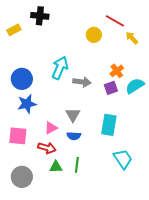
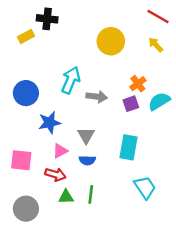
red line: (115, 21) -> (158, 16), moved
yellow rectangle: (14, 30) -> (26, 37), moved
yellow circle: (94, 35) -> (111, 41), size x1.5
blue star: (27, 104) -> (50, 123), moved

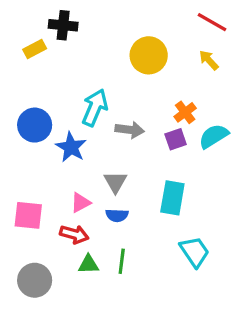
blue star: (50, 123) -> (71, 147), moved, turned -30

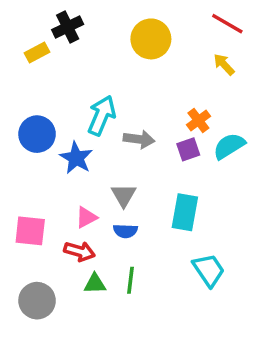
black cross: (63, 25) -> (68, 27), turned -32
yellow circle: (149, 55) -> (151, 39), moved

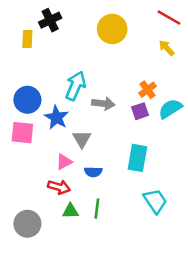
yellow rectangle: (37, 53) -> (27, 39), turned -60
gray triangle: (124, 195) -> (82, 139), moved
pink square: (30, 231) -> (22, 133), moved

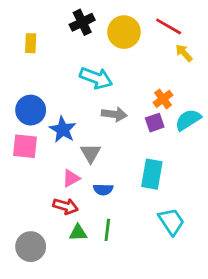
red line: (169, 18) -> (169, 26), moved
black cross: (50, 20) -> (82, 22), moved
cyan arrow: (75, 86) -> (96, 78), moved, turned 88

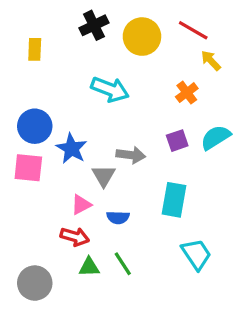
orange cross: (163, 99) -> (187, 93), moved
gray arrow: (114, 114) -> (131, 155), moved
green line: (107, 230) -> (123, 264), turned -40

